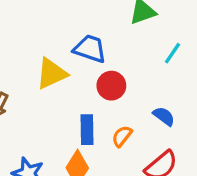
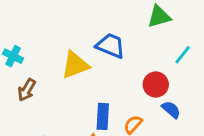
red circle: (111, 86) -> (156, 85), moved

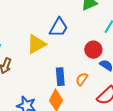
blue trapezoid: (110, 46) -> (59, 27), turned 105

